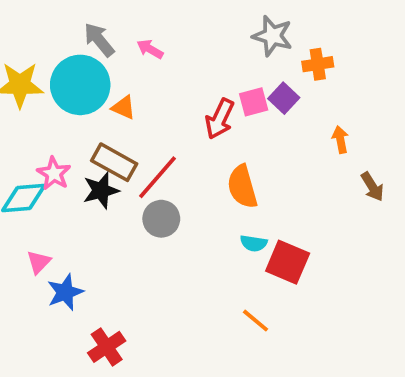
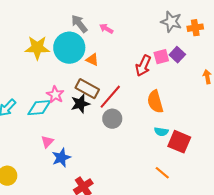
orange cross: (318, 64) -> (195, 28), moved

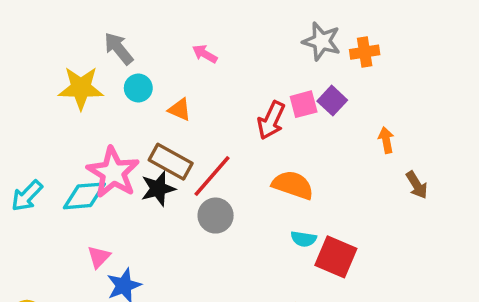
gray arrow: (79, 24) -> (119, 48), moved
cyan circle: (69, 48) -> (138, 88), size x0.5
pink star: (55, 95) -> (113, 172), size x1.6
orange semicircle: (155, 102) -> (293, 185), turned 125

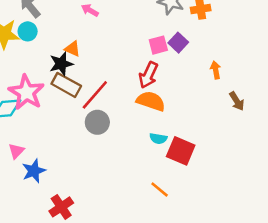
cyan circle: (138, 88) -> (28, 31), moved
red arrow: (271, 120) -> (148, 75), moved
black star: (158, 189) -> (61, 64), moved

